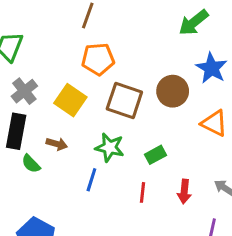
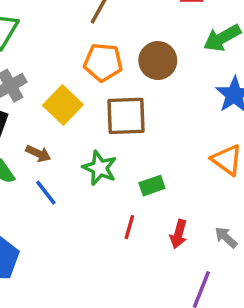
brown circle: (173, 91) -> (158, 61), moved
brown square: (124, 101) -> (126, 116), turned -30
blue line: (91, 180) -> (46, 193), moved, turned -65

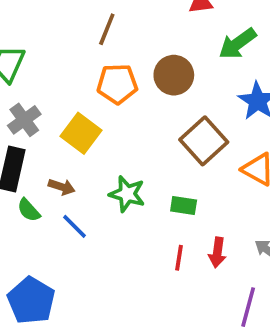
brown square: (126, 116) -> (204, 141), moved, turned -33
green rectangle: (152, 186) -> (184, 206), turned 35
red line: (129, 227) -> (179, 258), moved

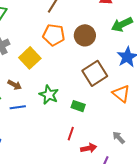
blue line: (74, 226) -> (18, 107), turned -63
red arrow: (217, 252) -> (89, 148), moved, turned -119

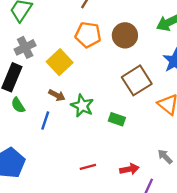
brown arrow: (15, 85) -> (57, 95), moved
blue line: (18, 107) -> (45, 121), turned -63
red line: (71, 134) -> (88, 167), moved, turned 56

